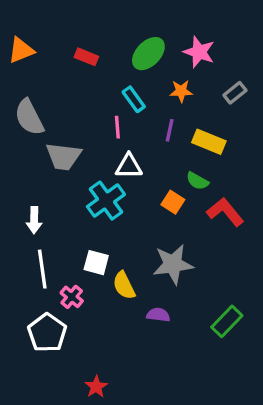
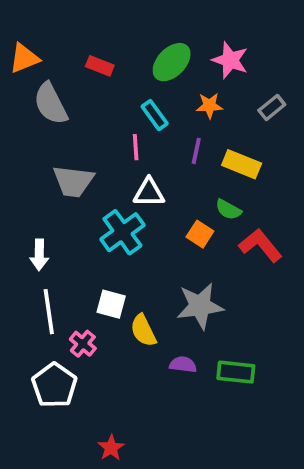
gray semicircle: (29, 117) -> (51, 104), moved
green rectangle: (227, 321) -> (236, 372), moved, turned 52

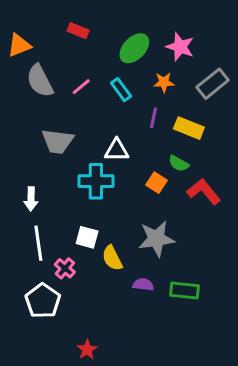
red rectangle: (100, 66) -> (78, 31), moved
gray rectangle: (272, 107) -> (213, 84), size x1.5
pink line: (136, 147) -> (81, 87), moved, turned 54
cyan cross: (122, 232) -> (96, 181), turned 36

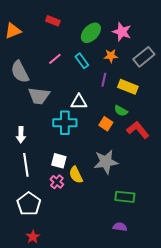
gray semicircle: (40, 81) -> (20, 72), moved
pink cross: (65, 268) -> (57, 182), moved
purple semicircle: (143, 285) -> (120, 227), moved
red star: (87, 350) -> (33, 237), moved

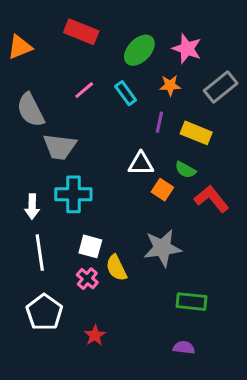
red rectangle: (53, 21) -> (81, 32), size x1.5
white triangle: (79, 102) -> (141, 164), moved
cyan cross: (65, 123) -> (73, 194), moved
red star: (33, 237) -> (95, 335), moved

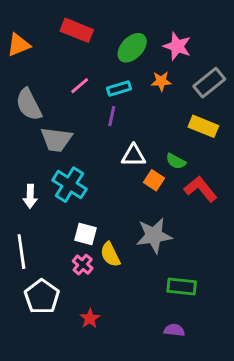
cyan rectangle: (126, 93) -> (119, 88), turned -70
purple line: (159, 122) -> (112, 116), moved
yellow rectangle: (196, 133) -> (203, 126), moved
cyan cross: (73, 194) -> (70, 185), turned 32
white line: (40, 253) -> (21, 252), moved

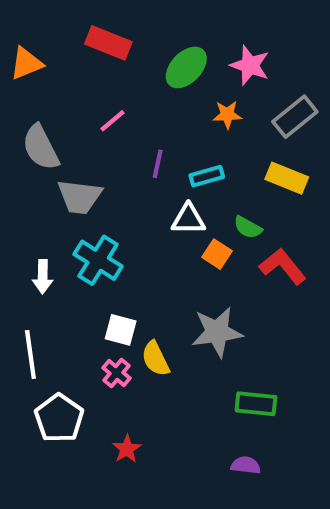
cyan rectangle: (119, 88) -> (207, 176), moved

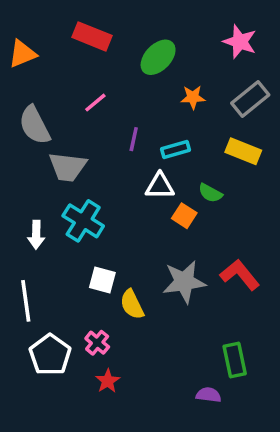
pink star: (250, 65) -> (240, 42), moved
red L-shape: (283, 266) -> (240, 275), moved
pink cross: (117, 373) -> (97, 343), moved
green rectangle: (256, 404) -> (235, 360), moved, turned 72

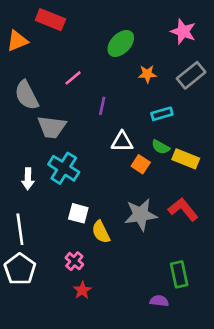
red rectangle: (92, 36) -> (50, 20), moved
cyan rectangle: (175, 150) -> (162, 114), moved
yellow rectangle: (243, 151) -> (186, 159), moved
white pentagon: (50, 355) -> (20, 269), moved

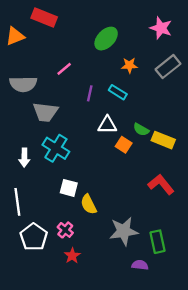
gray semicircle: (27, 95) -> (23, 84), turned -64
cyan rectangle: (162, 114) -> (118, 92), moved, turned 48
gray star: (141, 215) -> (124, 231), moved
white pentagon: (20, 269) -> (34, 237), moved

